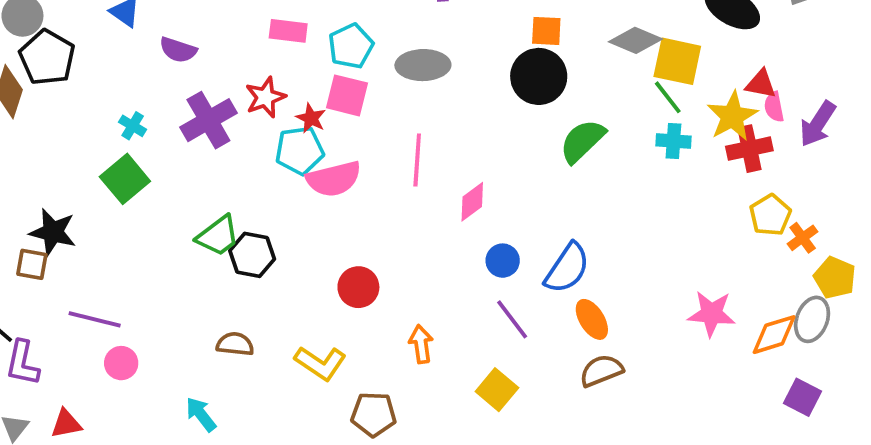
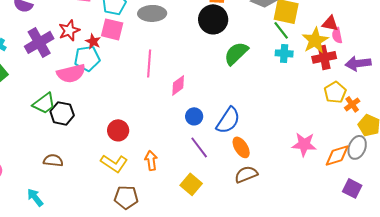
purple arrow: (818, 124) -> (358, 63), moved, turned 50
pink semicircle: (334, 179) -> (71, 73), moved
yellow L-shape: (320, 363) -> (114, 163), moved

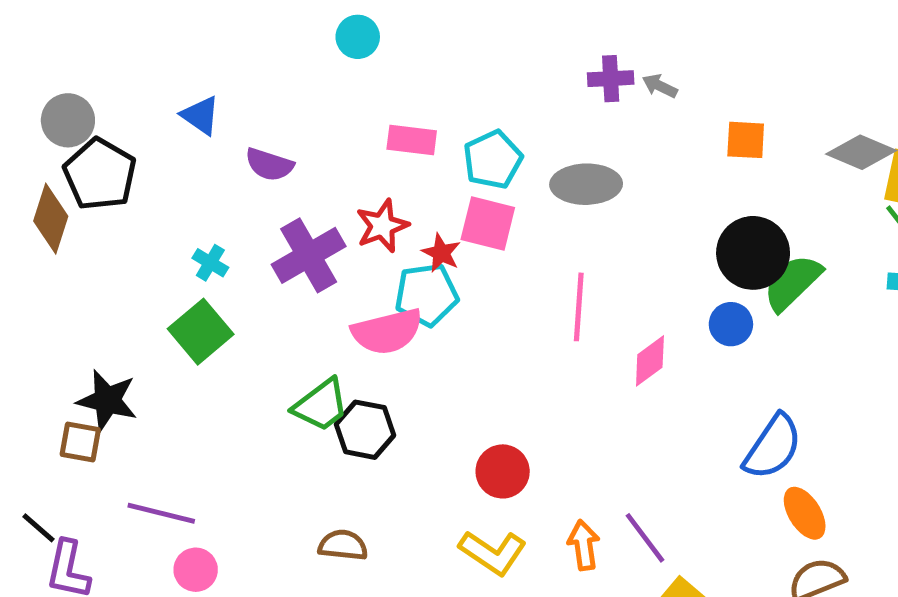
black circle: (213, 19) -> (753, 253), moved
blue circle: (194, 116) -> (731, 324), moved
purple line: (199, 147) -> (645, 538), moved

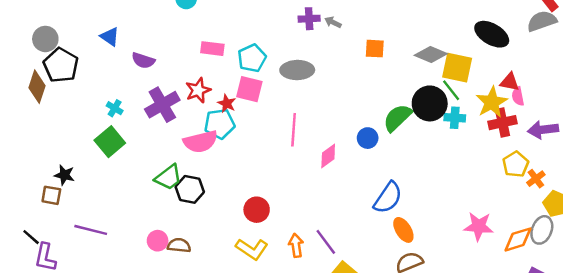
black circle: (753, 253) -> (430, 103), moved
black star: (107, 400) -> (64, 175), size x0.7
pink circle: (196, 570) -> (158, 241), moved

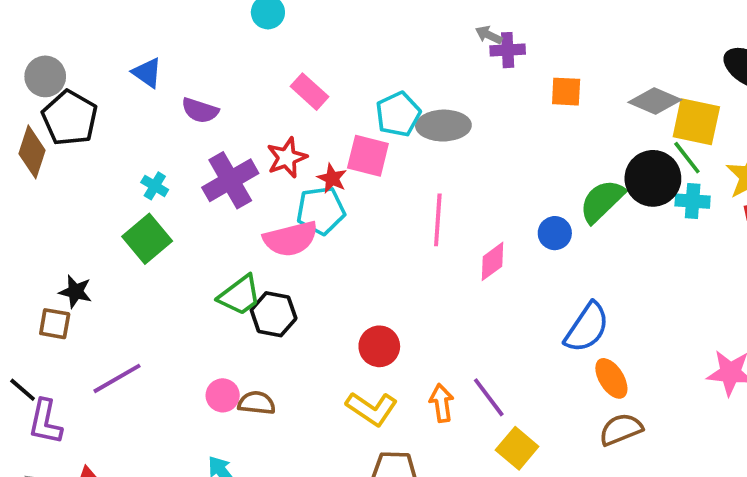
purple cross: (309, 19) -> (508, 50), moved
gray arrow: (333, 22) -> (489, 35), moved
pink rectangle: (212, 49) -> (309, 92), turned 35
cyan pentagon: (252, 58) -> (398, 114), moved
purple line: (91, 230) -> (117, 378), turned -44

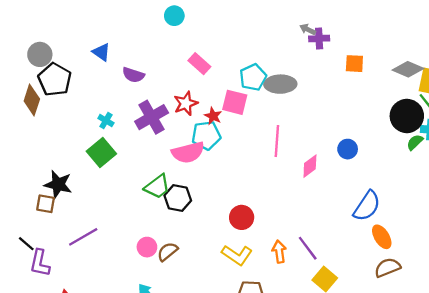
green semicircle: (602, 201) -> (415, 142), moved, size x0.6
black star: (75, 292) -> (58, 184), size x1.4
brown semicircle: (257, 403) -> (167, 252), turned -45

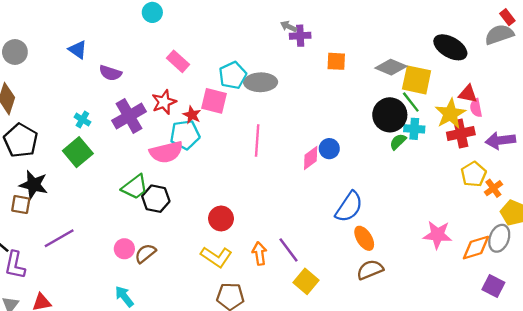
black pentagon: (55, 80) -> (21, 140), moved
pink diamond: (310, 166) -> (311, 158), moved

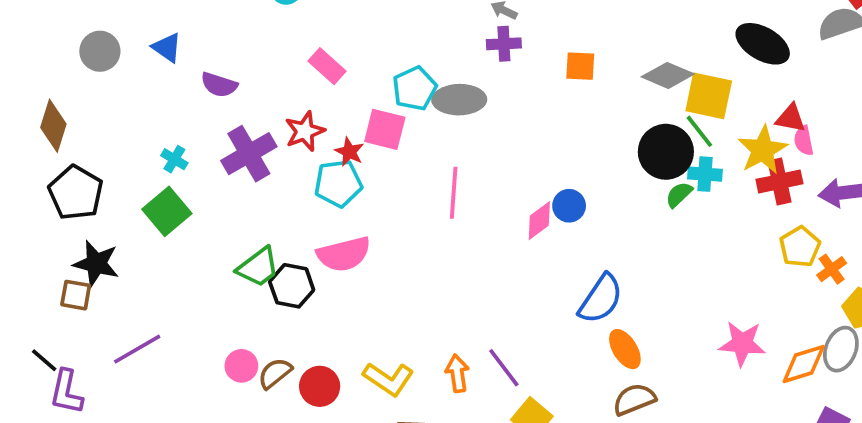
purple cross: (300, 36) -> (504, 44), moved
gray circle: (15, 52) -> (100, 51), moved
pink semicircle: (166, 152) -> (344, 254), moved
red circle: (221, 218) -> (320, 386), moved

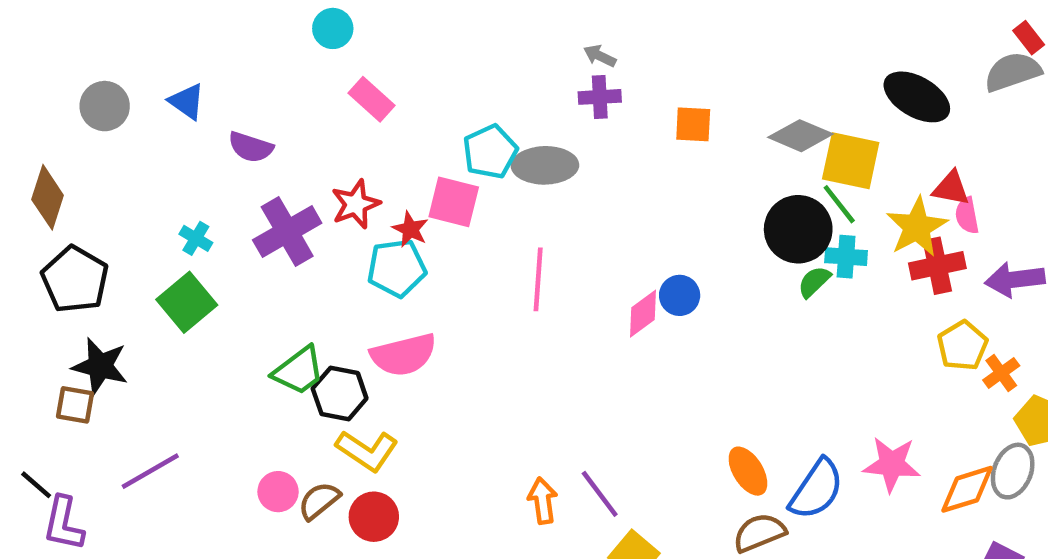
pink rectangle: (327, 66) -> (372, 99), moved
blue semicircle: (601, 299) -> (816, 489), moved
yellow L-shape: (388, 379) -> (367, 451), moved

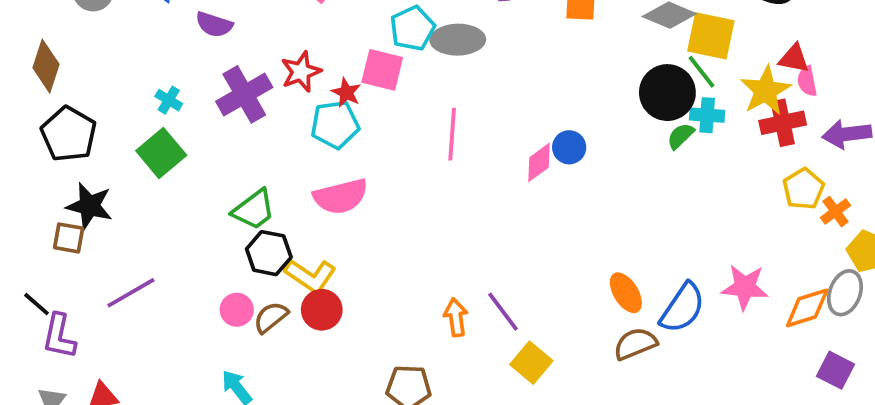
black hexagon: (340, 394) -> (269, 253), moved
red circle: (374, 517) -> (322, 310), moved

